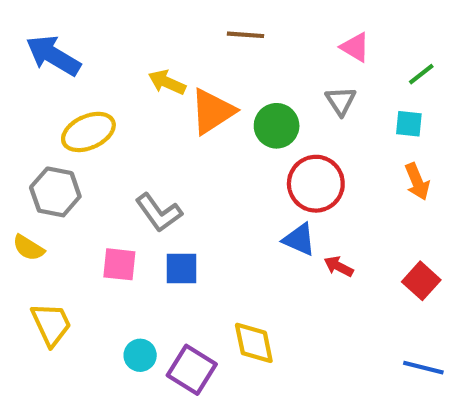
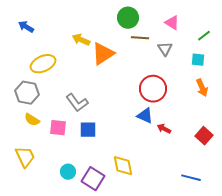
brown line: (246, 35) -> (140, 38), moved
blue arrow: (53, 55) -> (26, 27), size x0.6
green circle: (277, 126) -> (128, 18), moved
yellow semicircle: (28, 248) -> (32, 120), moved
blue line: (423, 368) -> (191, 178), moved

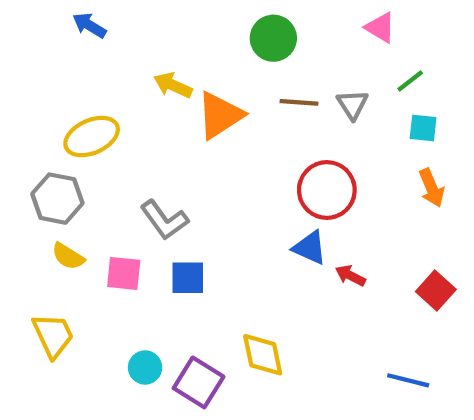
pink triangle: (172, 23) -> (380, 27), moved
blue arrow: (26, 27) -> (89, 25), moved
green line: (204, 36) -> (410, 81), moved
brown line: (140, 38) -> (299, 102), moved

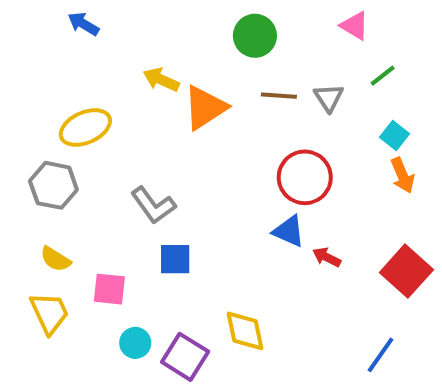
cyan square: (423, 128) -> (394, 135), moved, turned 32
yellow semicircle: (68, 256) -> (55, 259), moved
pink square: (124, 273) -> (109, 289), moved
red square: (436, 291) -> (406, 271), size x1.4
blue line: (408, 380) -> (381, 355), turned -69

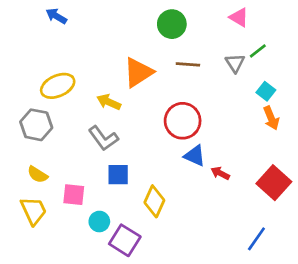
yellow arrow: (161, 80) -> (109, 102), moved
gray triangle: (329, 98) -> (235, 63), moved
red circle: (305, 177) -> (183, 121), moved
yellow diamond: (245, 331) -> (154, 201), moved, turned 36
cyan circle: (135, 343) -> (99, 222), moved

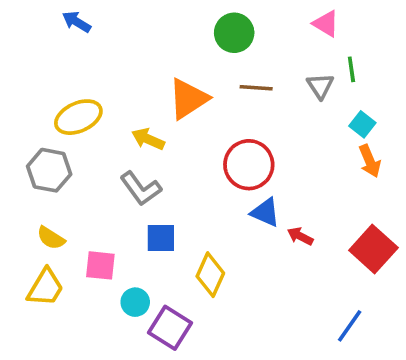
green line: (258, 51) -> (351, 69), turned -60
yellow trapezoid: (34, 211) -> (45, 287), turned 56

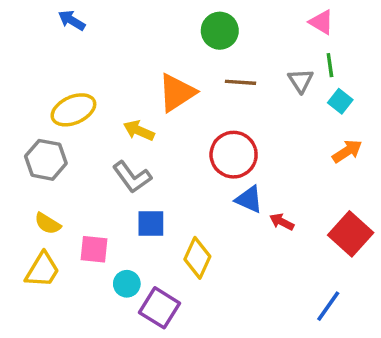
pink triangle: (326, 24) -> (321, 22), moved
cyan square: (362, 124) -> (340, 101), moved
orange arrow: (370, 161) -> (347, 151), turned -100

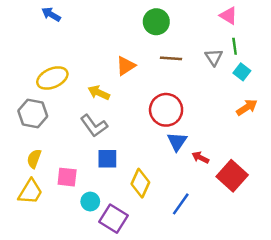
orange triangle: (177, 93) -> (126, 66), size x0.7
blue triangle: (249, 199) -> (177, 142), turned 40
yellow semicircle: (48, 223) -> (34, 159), turned 78
red square: (351, 234) -> (232, 176), moved
blue line: (328, 306) -> (181, 204), moved

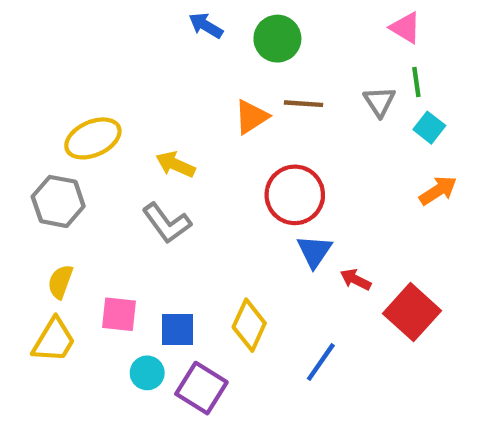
blue arrow: (51, 14) -> (206, 26), moved
orange triangle: (126, 66) -> (251, 117), moved
blue square: (107, 159) -> (178, 329), moved
cyan circle: (90, 202) -> (147, 373), moved

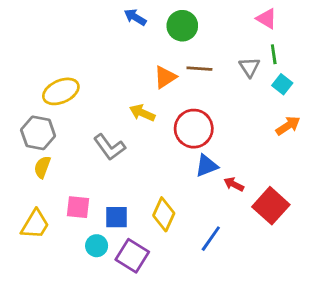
yellow arrow: (175, 164) -> (142, 113), moved
blue triangle: (314, 251) -> (207, 166), turned 35
yellow semicircle: (60, 282) -> (42, 167), moved

